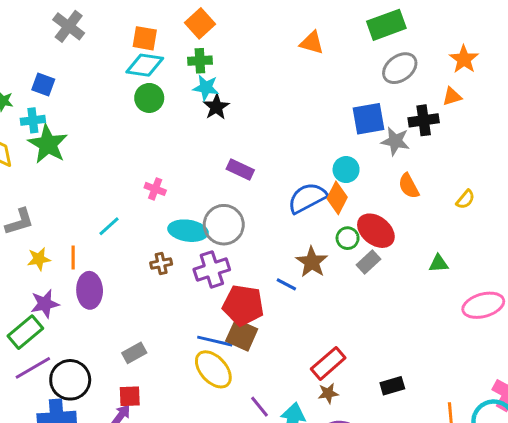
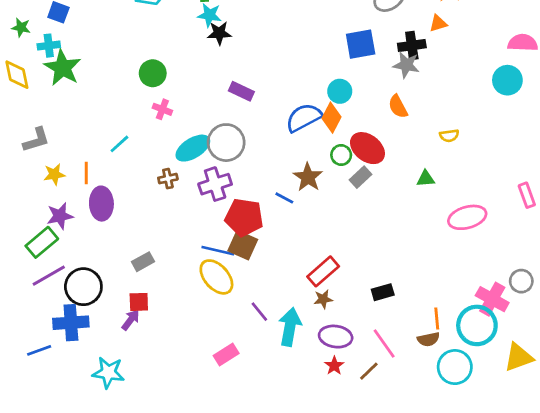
green circle: (149, 98) -> (153, 73), moved
black star: (216, 107) -> (219, 33), turned 30
gray star: (395, 141) -> (406, 65), moved
yellow semicircle: (465, 199) -> (449, 136), moved, turned 42
cyan ellipse: (188, 231) -> (193, 148), turned -40

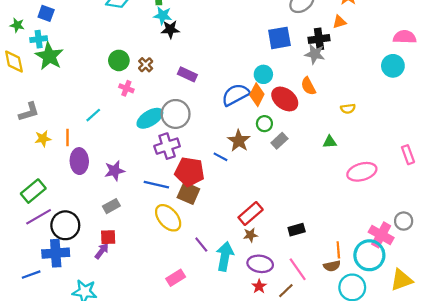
red ellipse: (367, 148) -> (285, 99), moved
brown cross: (168, 179) -> (146, 65), moved, turned -32
purple star: (60, 216) -> (115, 171), moved
blue line: (218, 251) -> (156, 185), moved

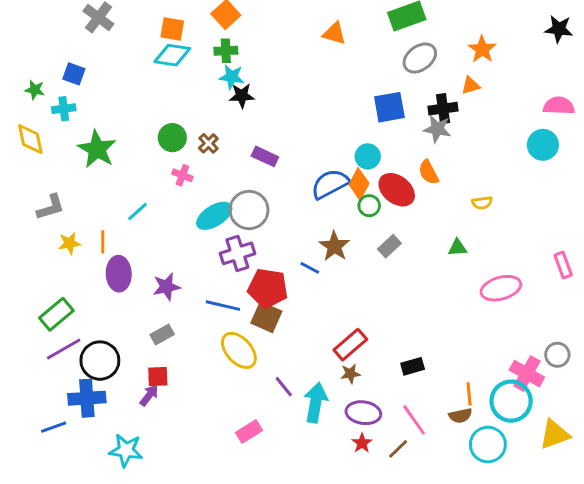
green star: (49, 56) -> (97, 149), moved
green circle: (264, 124) -> (369, 206), moved

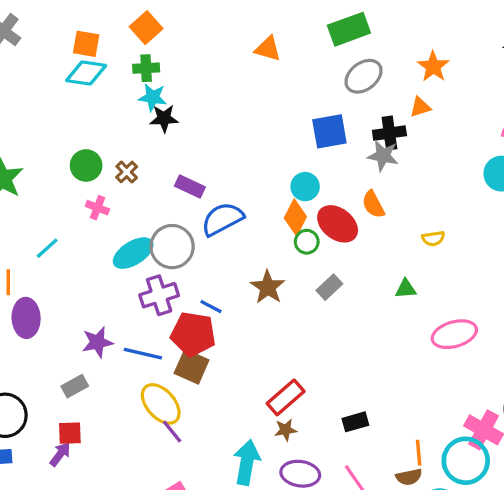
blue semicircle: (330, 184) -> (222, 219), moved
blue line: (310, 268) -> (211, 307), moved
purple star: (166, 287) -> (97, 342), moved
purple line: (284, 387) -> (172, 432), moved

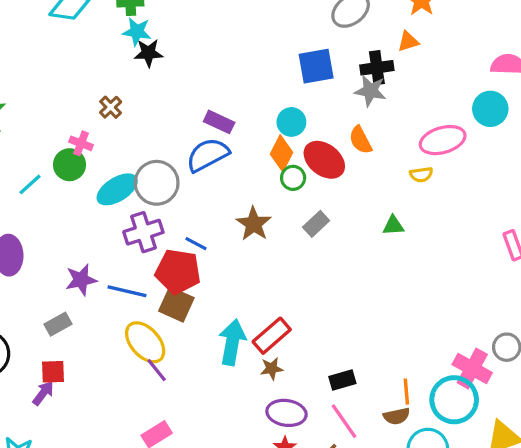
green circle: (86, 165) -> (70, 165), moved
purple rectangle: (190, 187) -> (219, 122), moved
pink ellipse: (454, 334) -> (443, 140), moved
black rectangle: (355, 422) -> (342, 380), moved
cyan arrow: (247, 462) -> (232, 342), moved

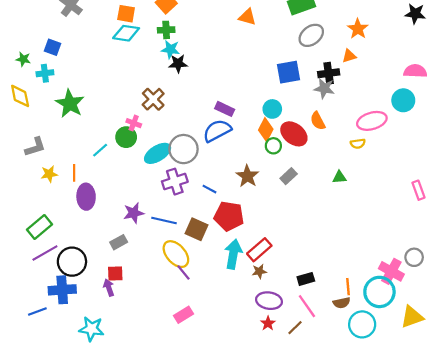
brown cross: (111, 107) -> (153, 99), size x1.5
red pentagon: (178, 272) -> (229, 216), moved
purple arrow: (43, 393) -> (109, 288), turned -56

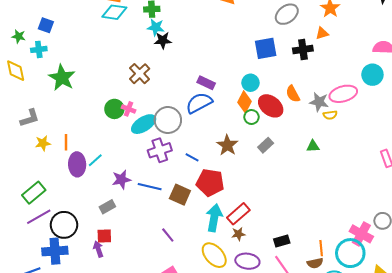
gray star: (324, 88) -> (319, 102), moved
pink cross: (134, 123) -> (129, 109), moved
cyan line: (100, 150) -> (95, 160), moved
yellow ellipse: (176, 254) -> (214, 255), moved

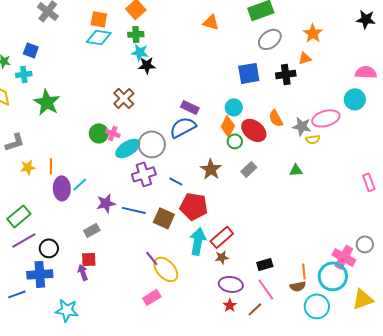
black circle: (64, 225) -> (49, 248), size x0.7
yellow ellipse: (214, 255) -> (166, 269), moved

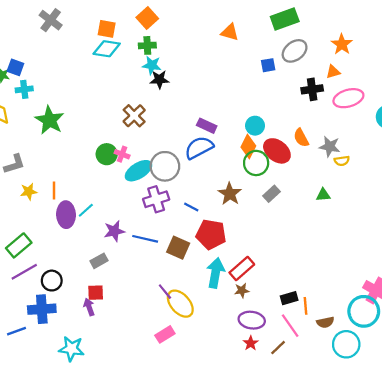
blue square: (31, 50) -> (15, 67), moved
blue square: (249, 73) -> (268, 65), moved, size x0.6
pink ellipse: (326, 118) -> (348, 98), moved
green circle: (235, 141) -> (256, 163), size x1.5
orange line: (304, 271) -> (306, 306), moved

